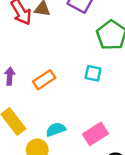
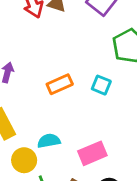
orange rectangle: (44, 80) -> (60, 84), moved

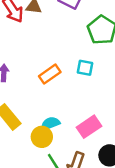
yellow circle: (24, 160) -> (42, 137), moved

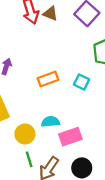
cyan semicircle: (50, 124) -> (50, 122), moved

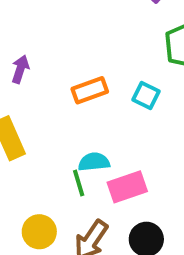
yellow circle: (25, 134) -> (39, 232), moved
green line: (29, 159) -> (79, 183), moved

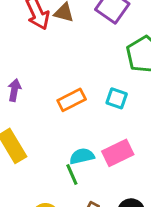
pink rectangle: (127, 187) -> (118, 153), moved

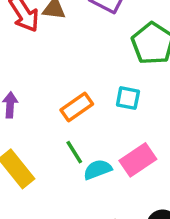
green line: (72, 174) -> (74, 152), moved

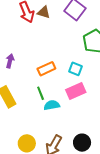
pink rectangle: (138, 160) -> (76, 91), moved

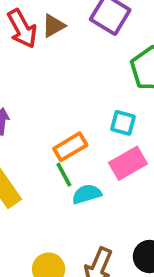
brown triangle: (44, 12) -> (53, 26), turned -40
orange rectangle: (46, 69) -> (70, 147), moved

